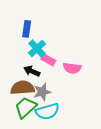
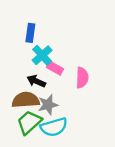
pink semicircle: (72, 68) -> (82, 78), turned -96

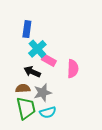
brown semicircle: (26, 100) -> (23, 88), size x0.6
green trapezoid: (29, 122) -> (26, 108), turned 120
cyan semicircle: (54, 127) -> (48, 112), size x0.7

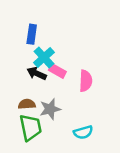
black arrow: (32, 72) -> (37, 73), moved
cyan semicircle: (48, 112) -> (83, 132), moved

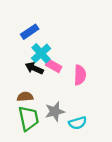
blue rectangle: (32, 34) -> (30, 32), turned 48
gray star: (50, 109) -> (55, 112), moved

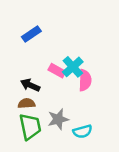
cyan cross: (41, 53) -> (73, 67), moved
black arrow: (34, 68) -> (30, 85), moved

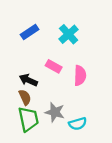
cyan cross: (73, 67) -> (69, 34), moved
brown semicircle: (27, 103) -> (25, 97), turned 70
gray star: (58, 119) -> (55, 112), turned 30

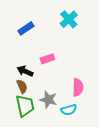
cyan cross: (69, 34) -> (69, 19), moved
pink rectangle: (54, 66) -> (47, 59), turned -48
pink semicircle: (80, 76) -> (78, 87), moved

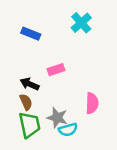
blue rectangle: (26, 28) -> (31, 34), turned 56
cyan semicircle: (69, 110) -> (68, 130), moved

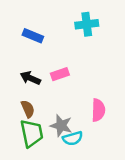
cyan cross: (81, 23) -> (87, 24), turned 35
black arrow: (30, 84) -> (30, 78), moved

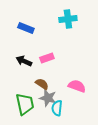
brown semicircle: (28, 109) -> (42, 84), moved, turned -32
pink semicircle: (98, 110) -> (77, 86), turned -72
cyan semicircle: (73, 138) -> (57, 108), turned 112

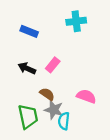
pink rectangle: (47, 58) -> (53, 65), turned -32

